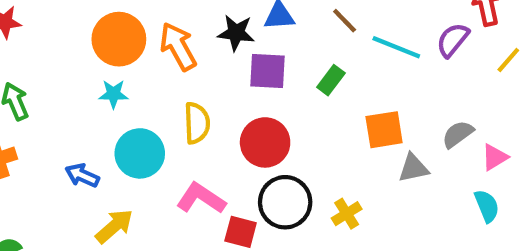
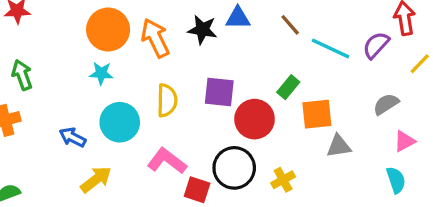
purple square: (268, 71) -> (219, 92), moved
green rectangle: (331, 80) -> (288, 87), moved
gray semicircle: (458, 134) -> (386, 104), moved
red circle: (265, 142) -> (255, 119), moved

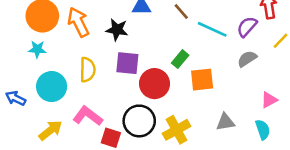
black star: (202, 30) -> (117, 30), moved
gray semicircle: (386, 104) -> (247, 59), moved
gray triangle: (339, 146) -> (225, 122), moved
yellow arrow: (96, 179) -> (50, 130), moved
yellow cross: (283, 180) -> (177, 130), size x1.5

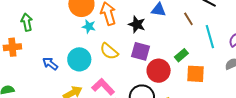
cyan line: (212, 29) -> (210, 37), turned 40
cyan star: (37, 49) -> (89, 27), moved
yellow semicircle: (88, 70) -> (109, 51), turned 120

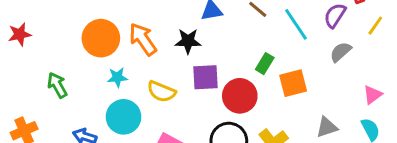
green arrow: (27, 22) -> (57, 85), moved
cyan star: (89, 27) -> (117, 77), moved

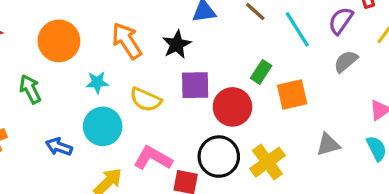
orange circle: (101, 38) -> (59, 41), moved
black star: (188, 41) -> (177, 44), turned -30

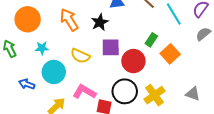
cyan star: (97, 82) -> (42, 48), moved
orange square: (292, 95) -> (170, 54), turned -30
gray triangle: (328, 145) -> (193, 94), moved, turned 35

